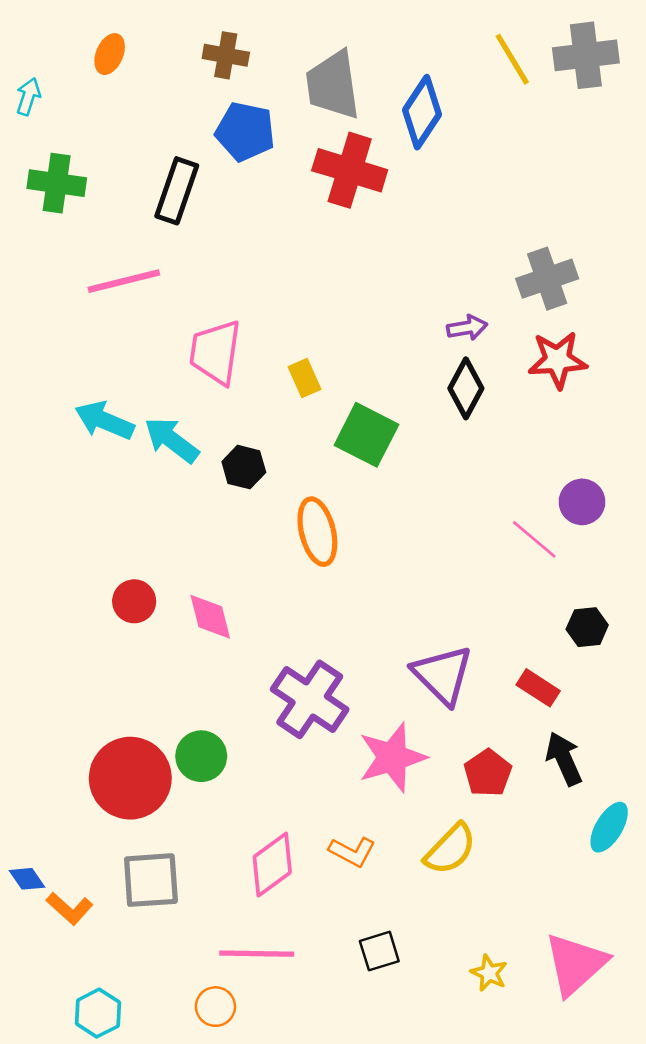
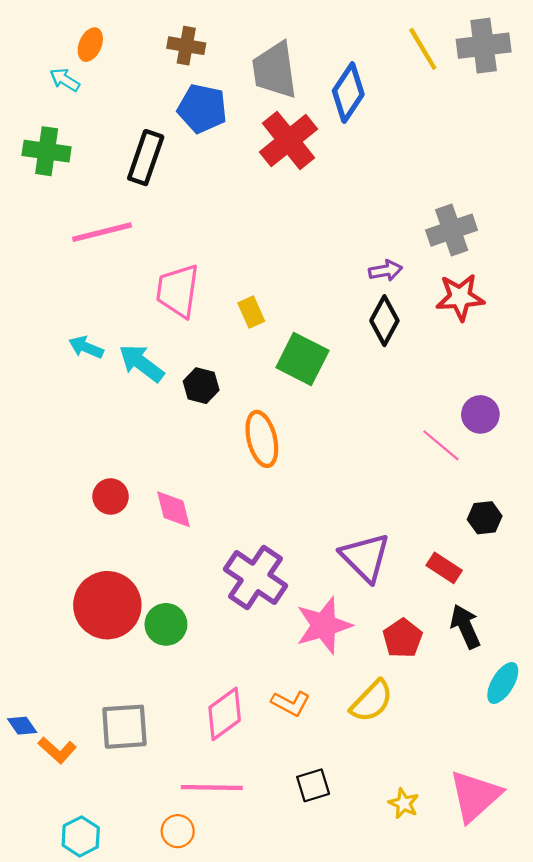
cyan arrow: (28, 97) -> (65, 80), moved, turned -76
red cross: (350, 170) -> (289, 141), turned 34
cyan arrow: (104, 421) -> (86, 347), size x0.7
red circle: (130, 778) -> (107, 605), moved

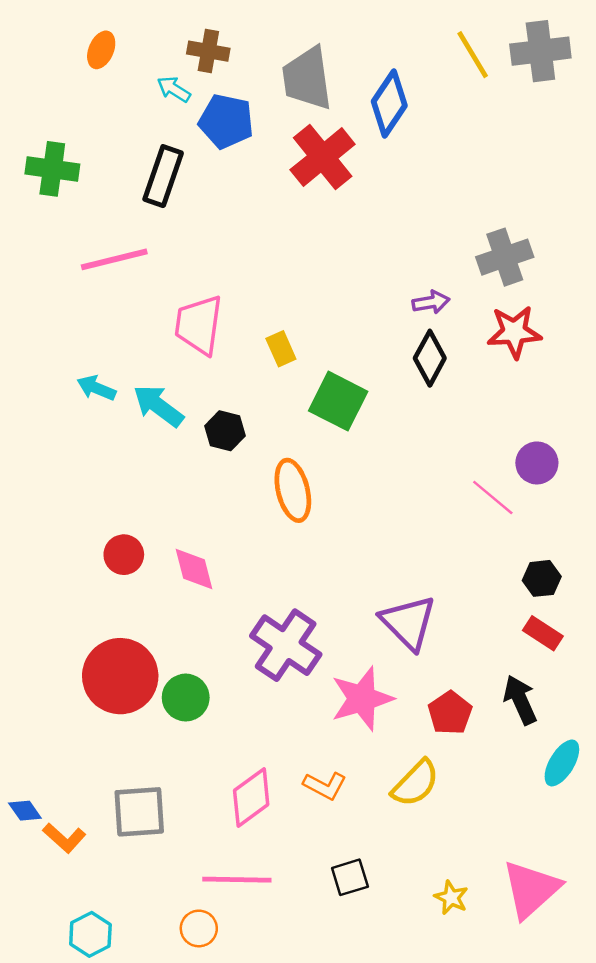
cyan arrow: (65, 80) -> (174, 89), moved
red rectangle: (444, 568) -> (543, 633), moved

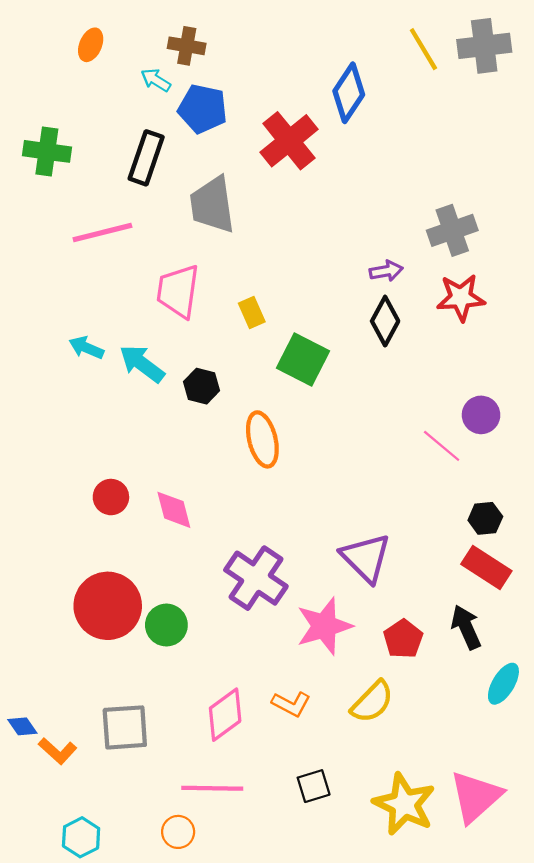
gray trapezoid: (307, 78) -> (212, 205), moved
red rectangle: (543, 633) -> (486, 567), size x1.4
yellow star: (451, 898) -> (404, 804), size x2.0

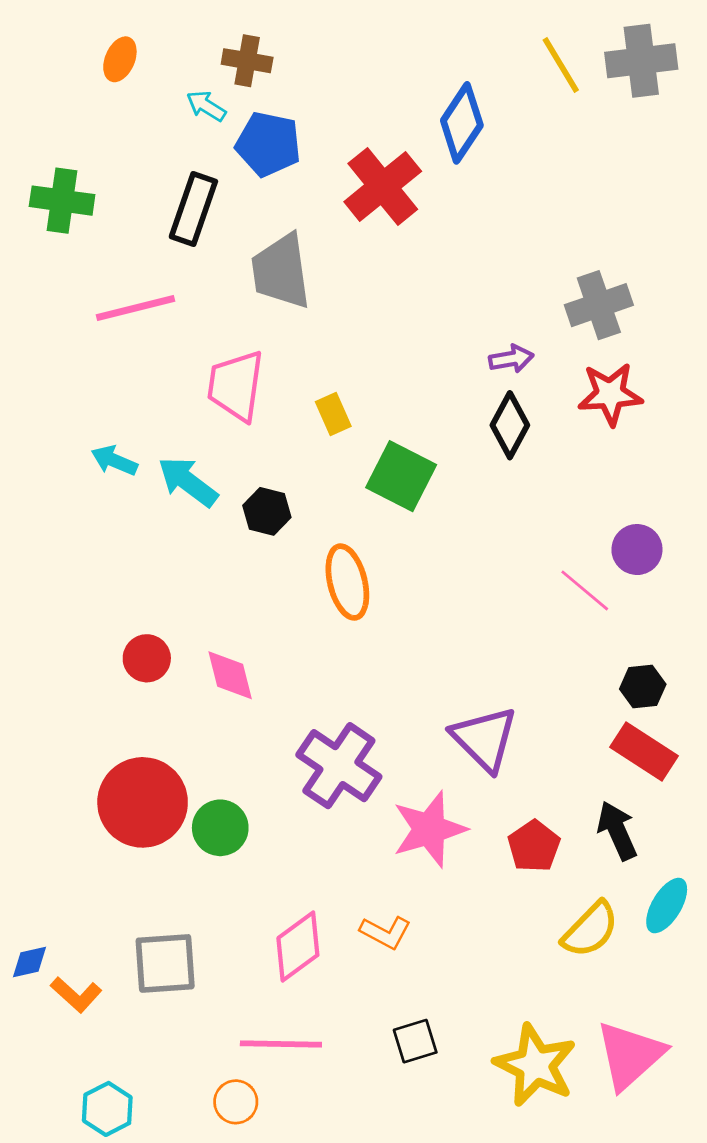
yellow semicircle: (372, 702) -> (590, 930), moved
blue diamond: (22, 726) -> (30, 962), turned -68

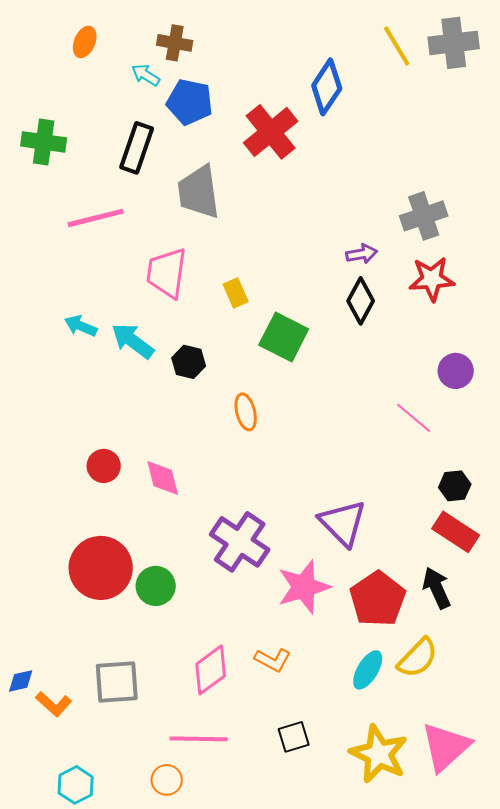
purple circle: (637, 550) -> (456, 371), moved
orange ellipse: (347, 582) -> (246, 412), size x0.7
red pentagon: (534, 846) -> (378, 599), size x1.5
cyan ellipse: (667, 906) -> (368, 670), moved

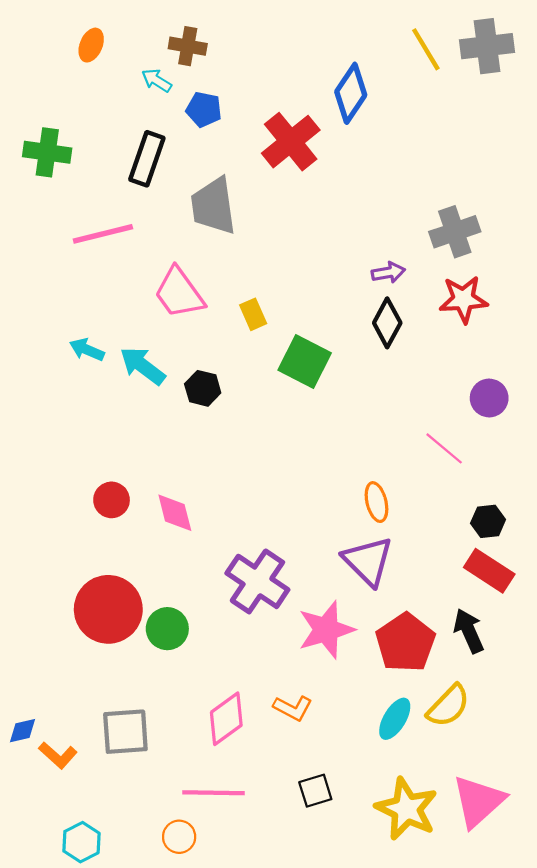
blue pentagon: (190, 102) -> (204, 109), size x0.7
pink trapezoid: (167, 273) -> (179, 293), turned -44
orange ellipse: (246, 412) -> (376, 502), moved

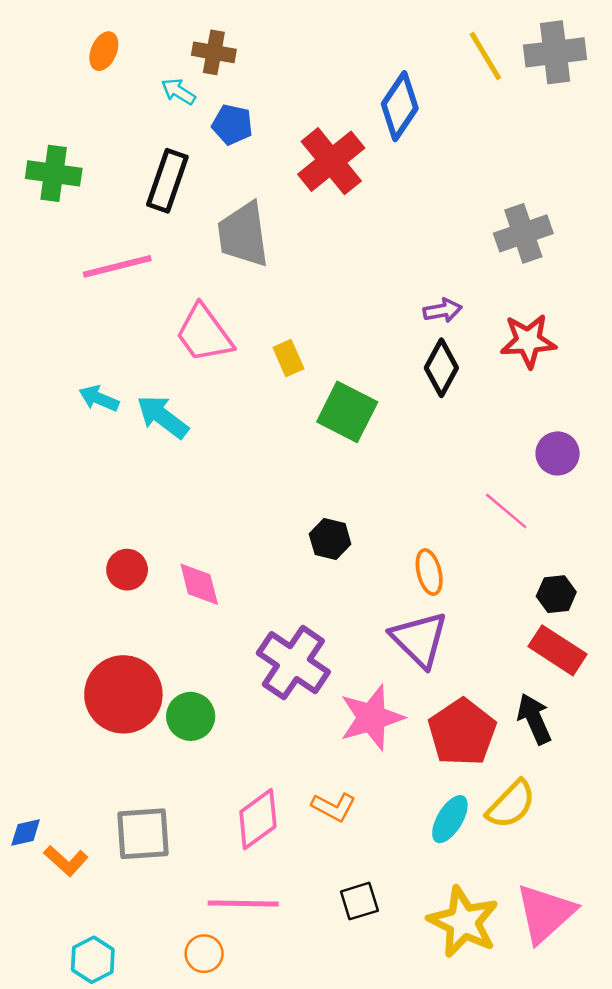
gray cross: (455, 232) -> (523, 233), moved
black hexagon: (203, 388) -> (330, 539), moved

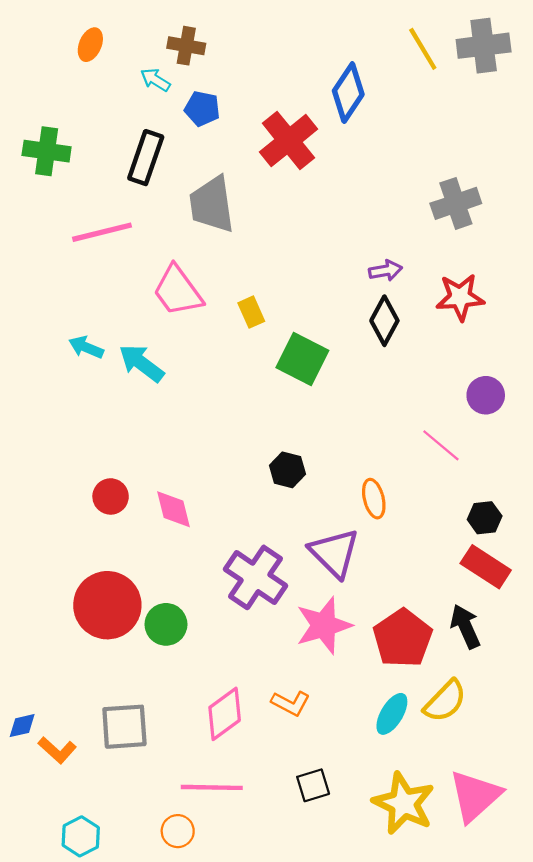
purple triangle: (419, 639) -> (334, 553), moved

